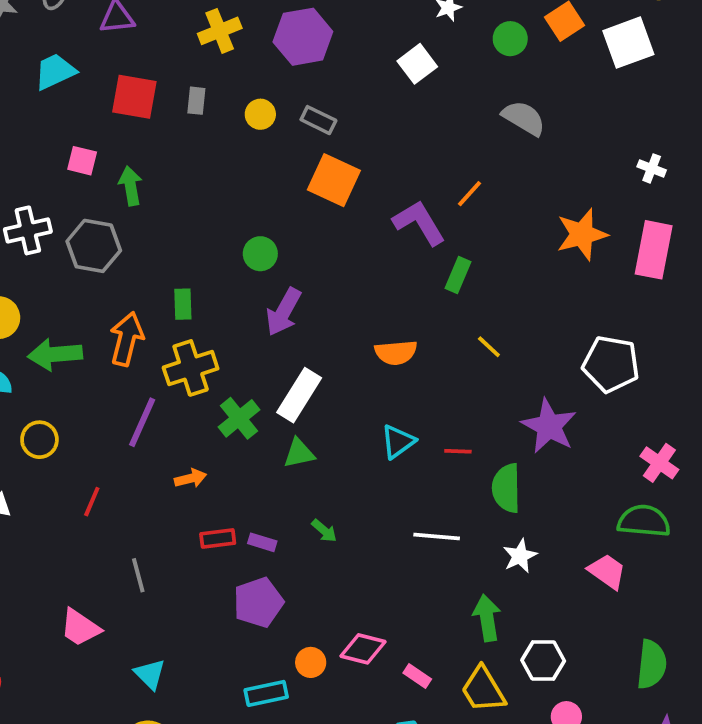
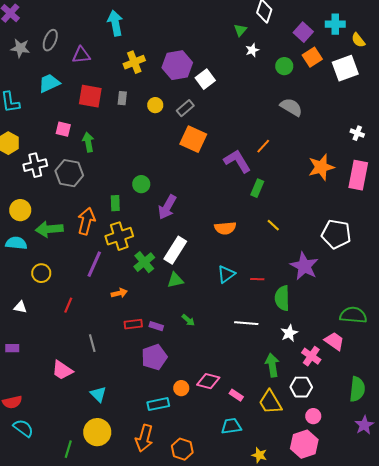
white square: (417, 64) -> (205, 79), moved
gray rectangle: (318, 120) -> (185, 108), turned -66
green circle: (260, 254) -> (141, 184), moved
pink cross: (659, 463) -> (311, 356), moved

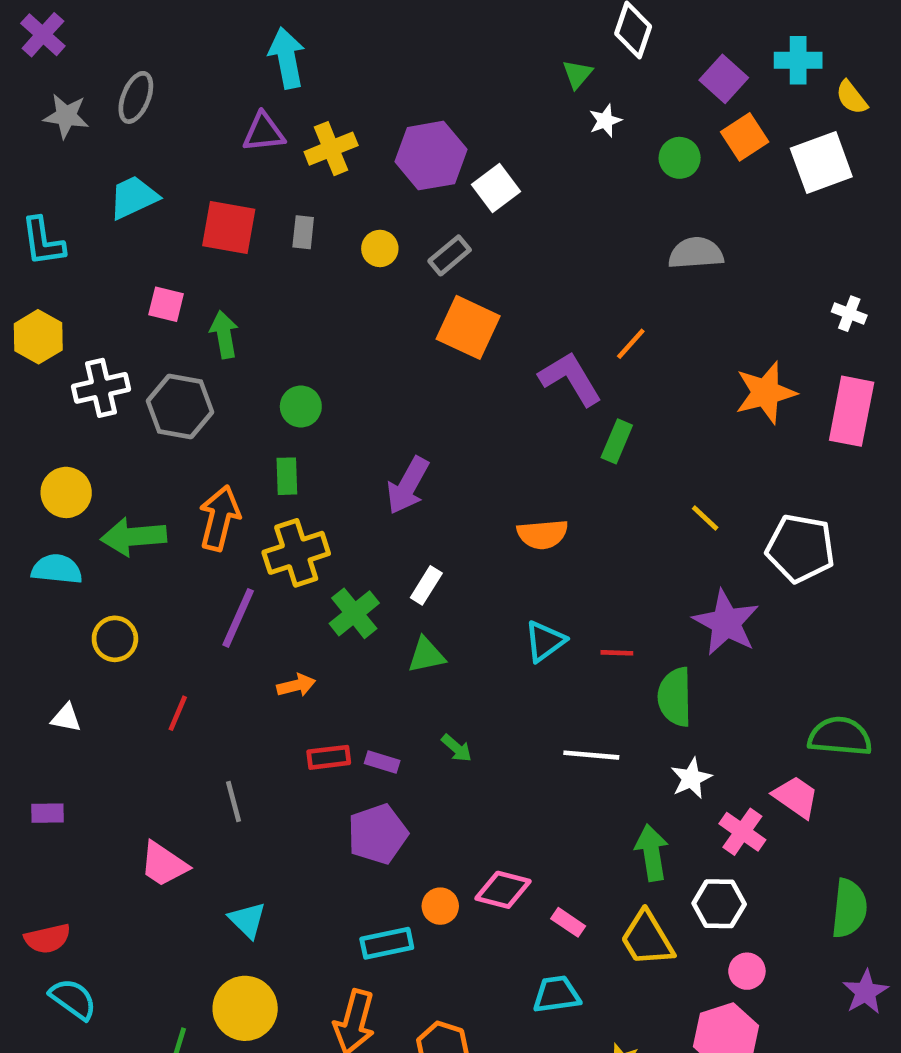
purple triangle: (81, 55) -> (264, 132), moved
gray semicircle: (291, 107) -> (696, 253), turned -35
green circle: (141, 184) -> (301, 406), moved
yellow line: (273, 225) -> (705, 518), moved
white rectangle: (175, 250) -> (426, 585), size x0.6

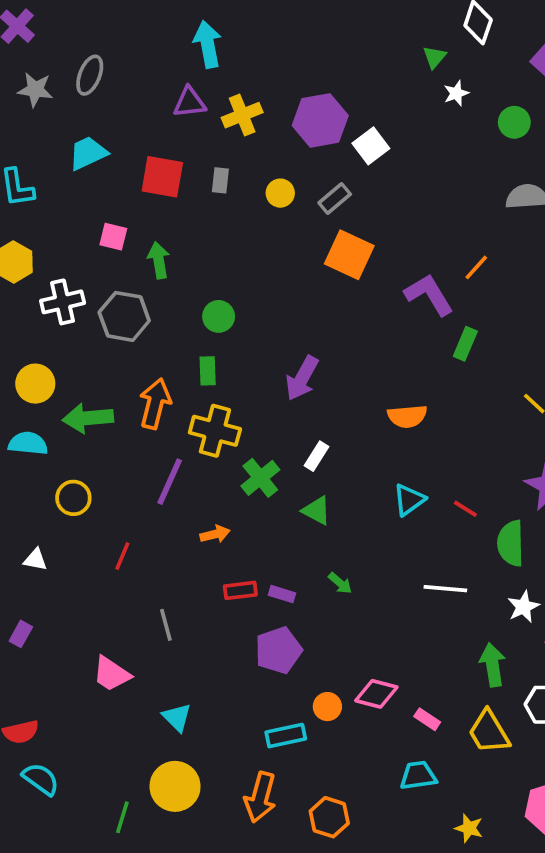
yellow cross: (296, 553) -> (215, 431), turned 33
red line: (617, 653) -> (465, 509), turned 30
green triangle: (426, 655) -> (317, 511), turned 40
purple rectangle: (48, 813) -> (21, 634), turned -60

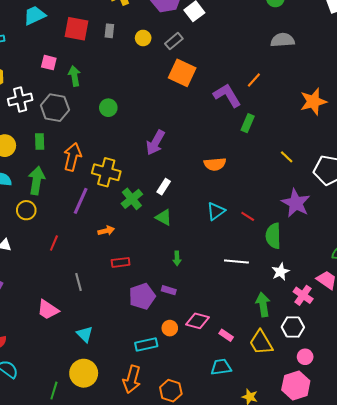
green rectangle: (208, 371) -> (40, 142), moved
green arrow: (88, 418) -> (37, 180), moved, turned 104
green arrow: (340, 583) -> (177, 258), turned 48
purple rectangle: (282, 594) -> (169, 290), moved

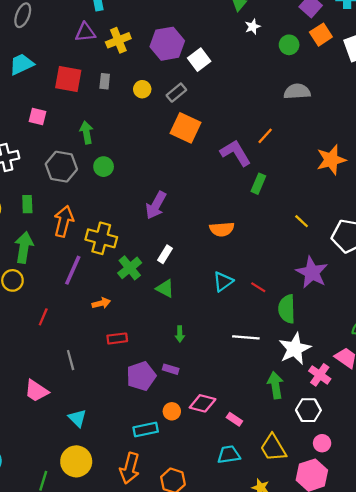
green arrow: (74, 76) -> (86, 132), moved
gray hexagon: (55, 108) -> (61, 167), moved
white star: (280, 272) -> (295, 349), size x1.6
yellow trapezoid: (261, 342) -> (273, 448), moved

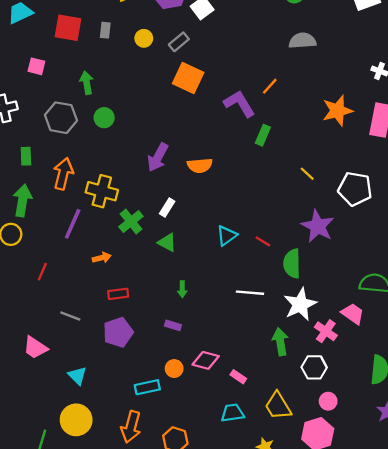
orange semicircle: (222, 229) -> (200, 166), moved
gray line: (71, 360) -> (70, 316), turned -54
purple pentagon: (141, 376) -> (118, 332), moved

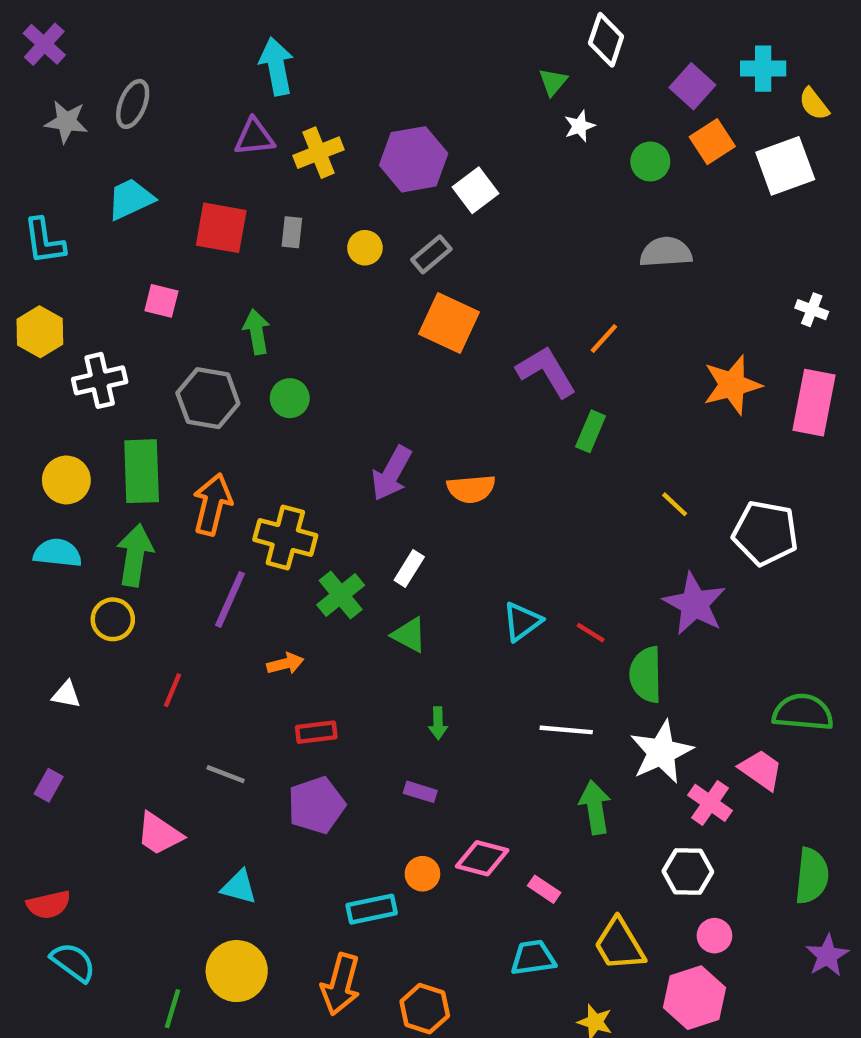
green rectangle: (26, 156) -> (142, 471), size x1.8
green arrow: (280, 342) -> (595, 807), moved
cyan triangle: (77, 376) -> (239, 887), turned -30

